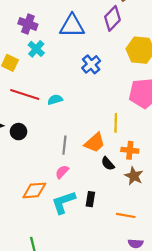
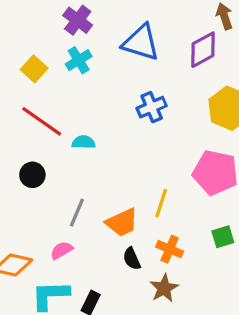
black circle: (19, 132) -> (32, 175), moved

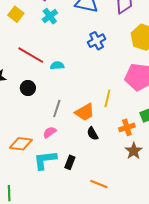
yellow square: (34, 69) -> (16, 14), moved
orange cross: (170, 249) -> (127, 127), moved, turned -35
brown star: (164, 288) -> (134, 151), moved

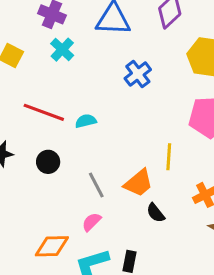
gray line: (57, 109) -> (96, 185), turned -36

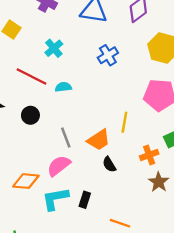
cyan cross: (62, 50) -> (54, 48), moved
pink semicircle: (92, 222) -> (59, 166), size x1.5

